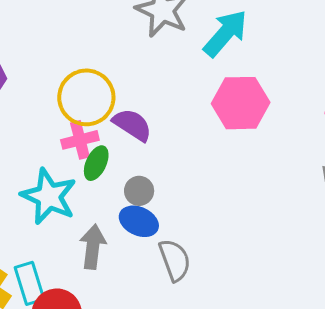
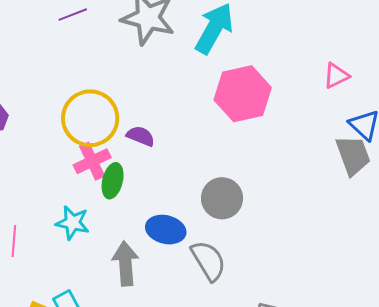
purple semicircle: (132, 125) -> (141, 136), size x0.7
gray circle: (139, 191) -> (222, 198), moved, size x1.4
cyan star: (49, 196) -> (73, 223), size x0.6

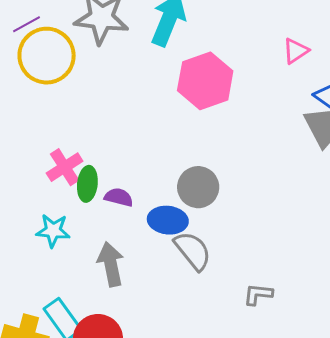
yellow circle: (90, 118) -> (47, 56), moved
purple semicircle: (141, 136) -> (119, 197), moved
blue ellipse: (166, 230) -> (168, 220), moved

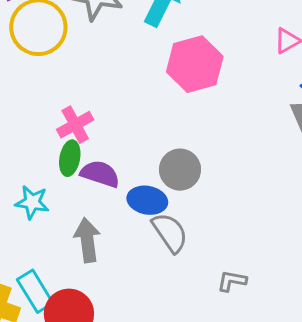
pink cross: (65, 167) -> (75, 125), moved
purple semicircle: (119, 197) -> (100, 174), size x1.4

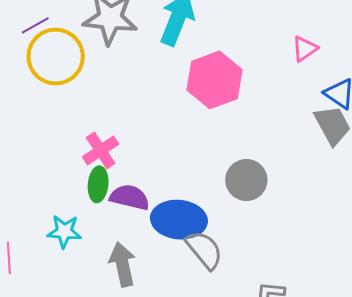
gray circle: (180, 170) -> (246, 180), moved
blue ellipse: (147, 200) -> (179, 220), size x1.4

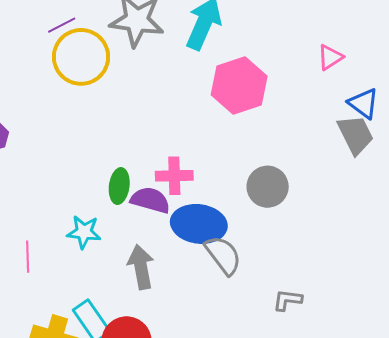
pink cross: (101, 150) -> (174, 176), moved, turned 30

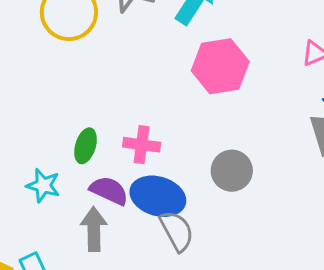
purple semicircle: (150, 200) -> (109, 191), moved

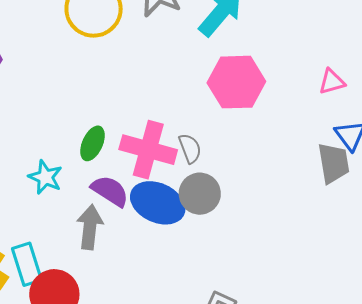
pink cross: (142, 145) -> (148, 150), size x1.5
gray circle: (232, 171) -> (200, 194), moved
gray semicircle: (177, 231) -> (190, 148), moved, size x0.7

